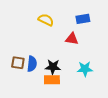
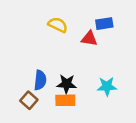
red triangle: (72, 39) -> (89, 39), moved
brown square: (18, 63) -> (29, 100), moved, turned 32

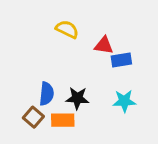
blue rectangle: (104, 24) -> (121, 60), moved
orange rectangle: (65, 100) -> (63, 120), moved

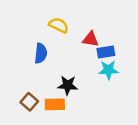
blue semicircle: (47, 94) -> (41, 53), moved
cyan star: (124, 101) -> (108, 70), moved

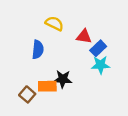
blue rectangle: (106, 52) -> (98, 48), turned -35
orange rectangle: (55, 104) -> (47, 86), moved

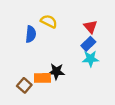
red triangle: (84, 36) -> (90, 27), moved, turned 40
blue semicircle: (38, 50) -> (31, 34), moved

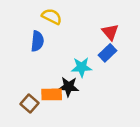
yellow semicircle: (49, 21) -> (52, 16), moved
cyan star: (90, 59) -> (82, 67), moved

